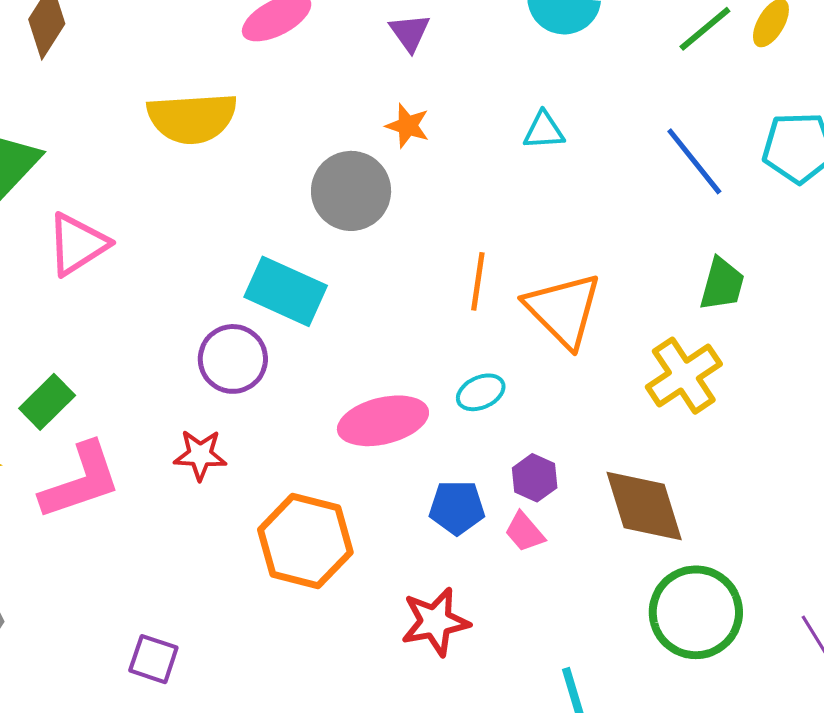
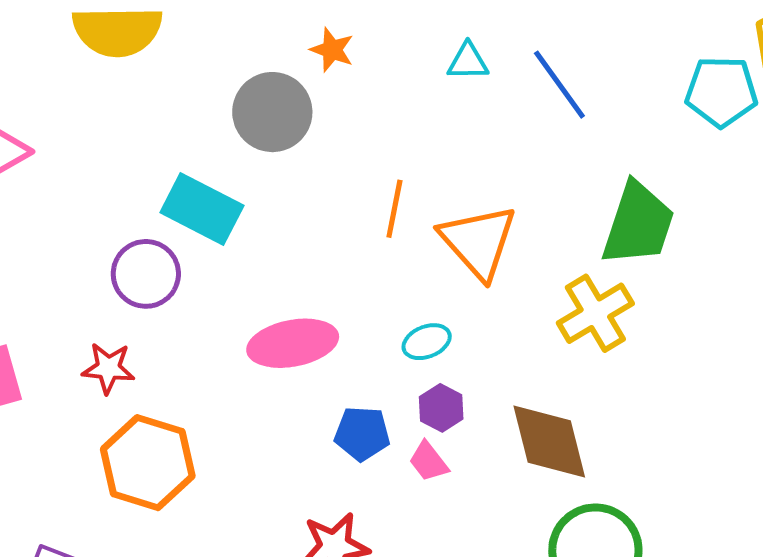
blue line: (694, 161) -> (559, 85), moved
green trapezoid: (722, 284) -> (638, 224), size x1.6
cyan ellipse: (481, 392) -> (427, 342), moved
orange hexagon: (305, 541) -> (148, 463), moved

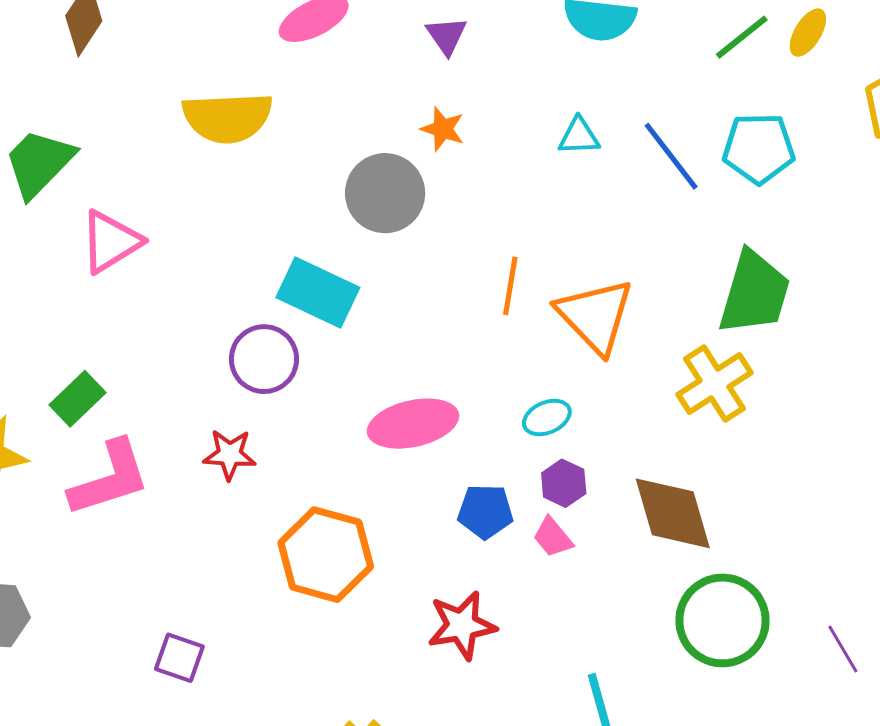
cyan pentagon: (721, 92) -> (759, 148), moved
orange hexagon: (148, 463) -> (326, 555), moved

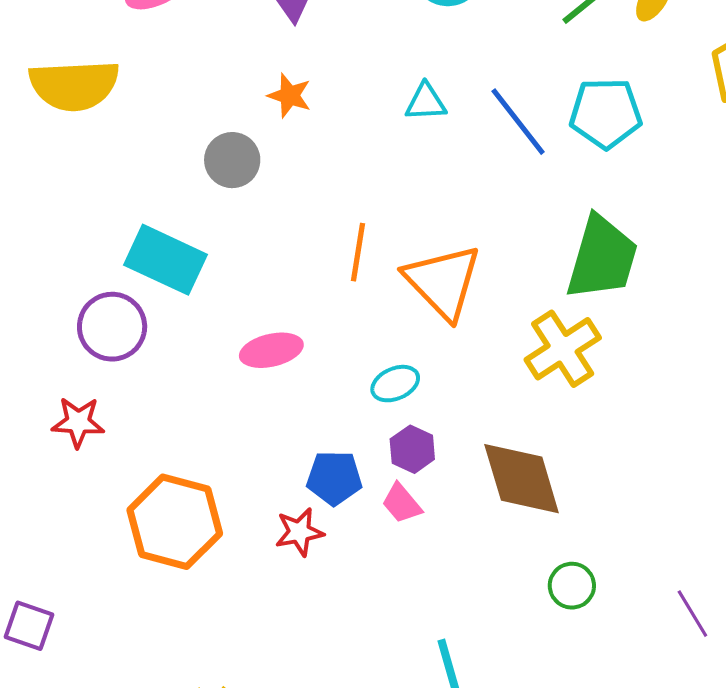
gray circle: (385, 193) -> (232, 160), size x0.7
pink ellipse: (413, 424) -> (271, 350), moved, size x0.7
green circle: (722, 620) -> (572, 586), size x0.5
red star: (462, 625) -> (299, 532), moved, size x0.7

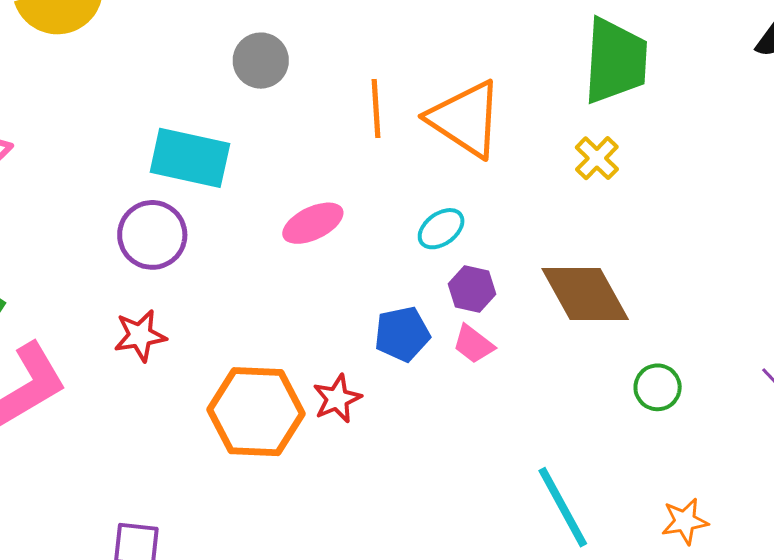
gray circle: (232, 160) -> (261, 61), moved
yellow cross: (563, 349) -> (597, 158), size x0.6
red star: (299, 532) -> (337, 399), moved

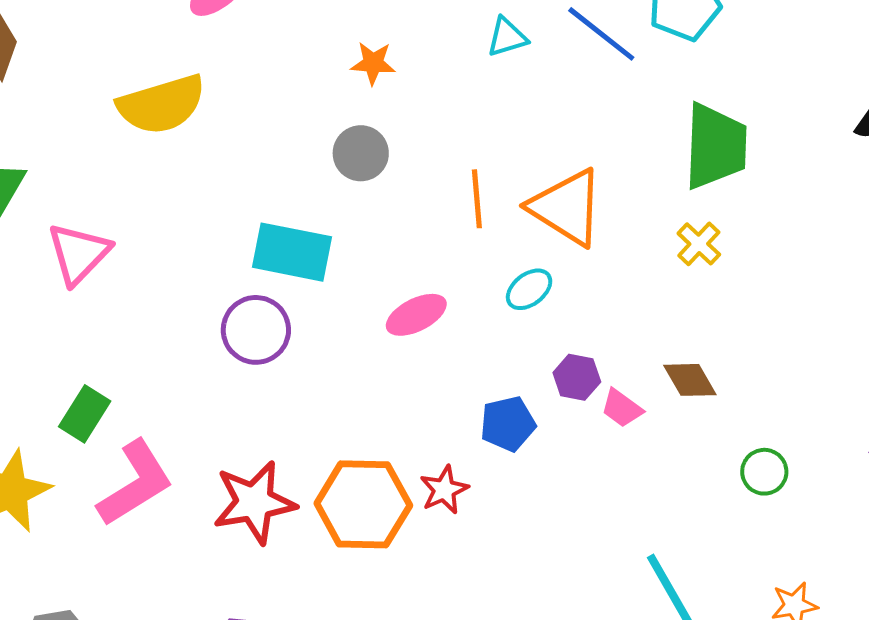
cyan ellipse: (441, 229) -> (529, 289), moved
brown diamond: (585, 294) -> (690, 380), size x0.6
red star: (140, 336) -> (254, 502), moved, size x1.6
pink trapezoid: (473, 344) -> (622, 408), moved

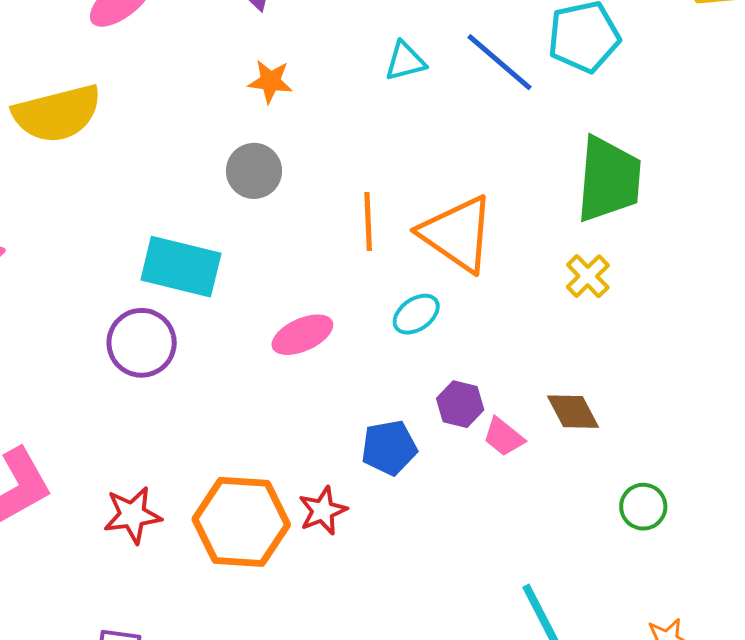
red star: (254, 502) -> (132, 515), size x0.7

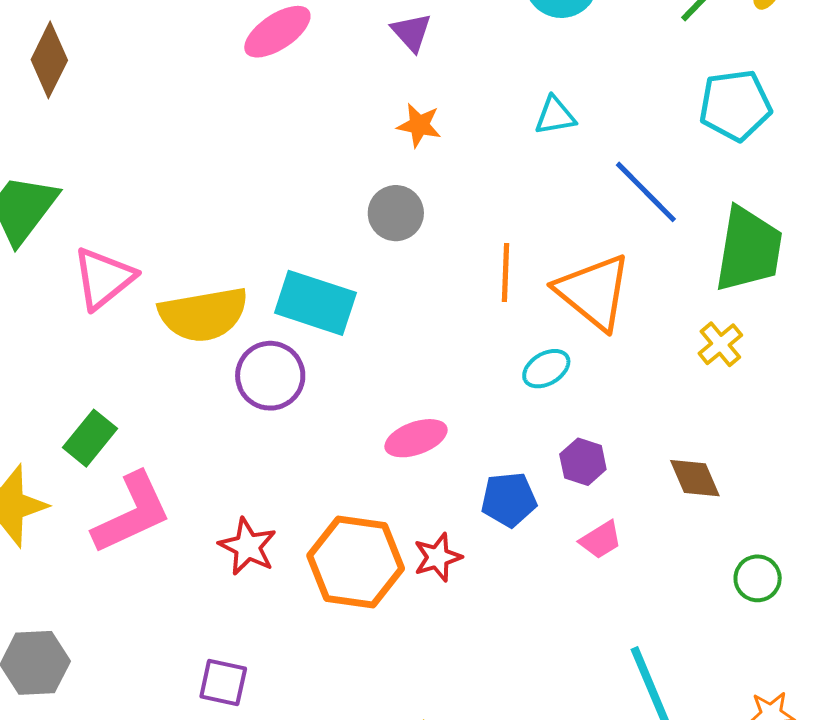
blue line: (500, 62) -> (646, 192), moved
yellow semicircle: (57, 113) -> (203, 314), moved
pink ellipse: (302, 335) -> (416, 438), moved
pink trapezoid: (504, 437) -> (601, 540), moved, turned -75
red star: (132, 515) -> (248, 547), turned 30

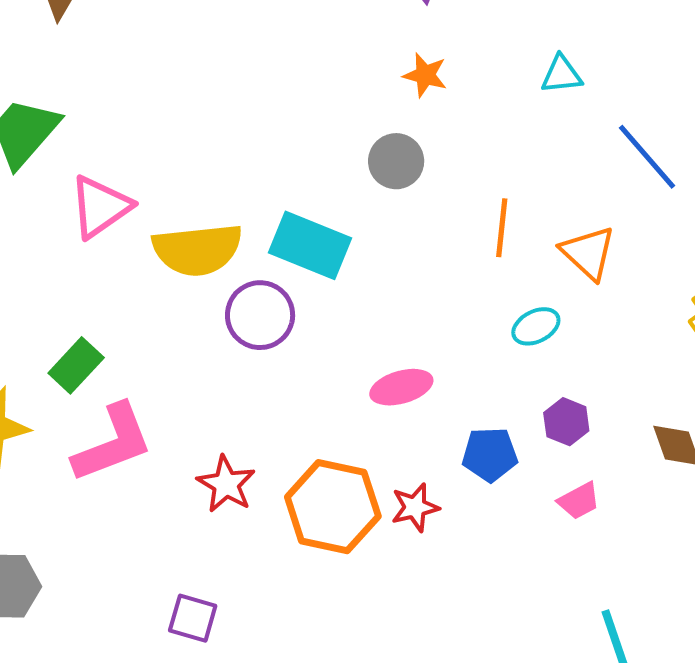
orange triangle: (594, 292) -> (588, 253), size x0.7

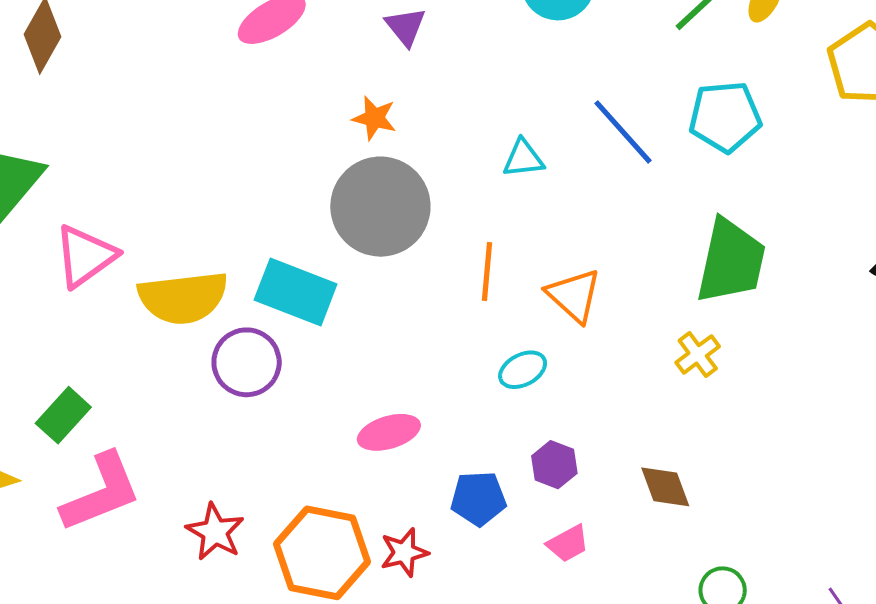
orange star: (425, 75) -> (374, 118), moved
cyan triangle: (562, 75) -> (523, 158), moved
blue line: (647, 157) -> (623, 132), moved
gray circle: (396, 161) -> (380, 207), size x1.8

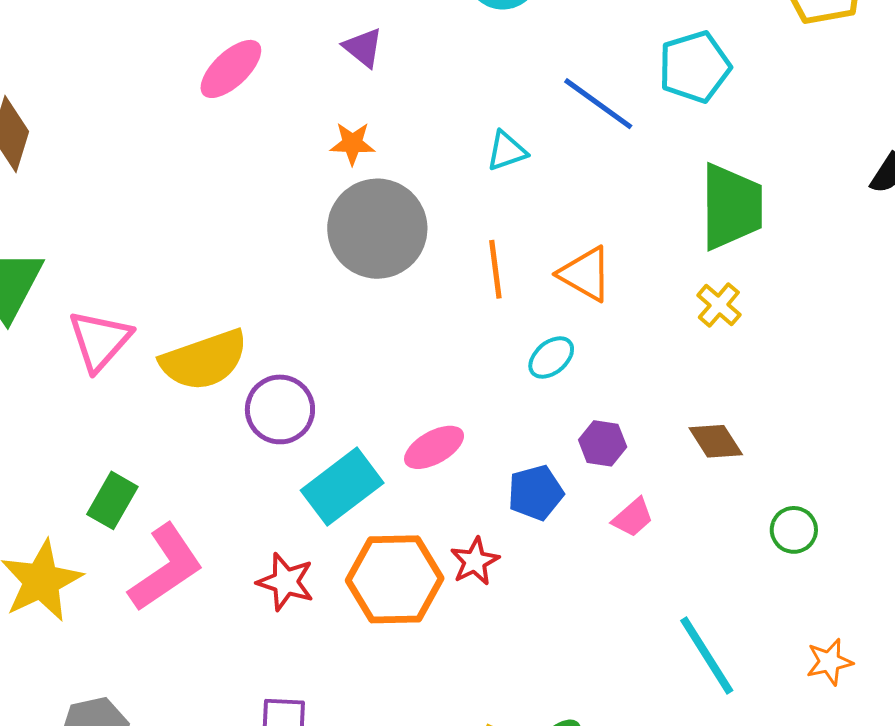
cyan rectangle: (296, 292) -> (342, 487), moved, turned -46

